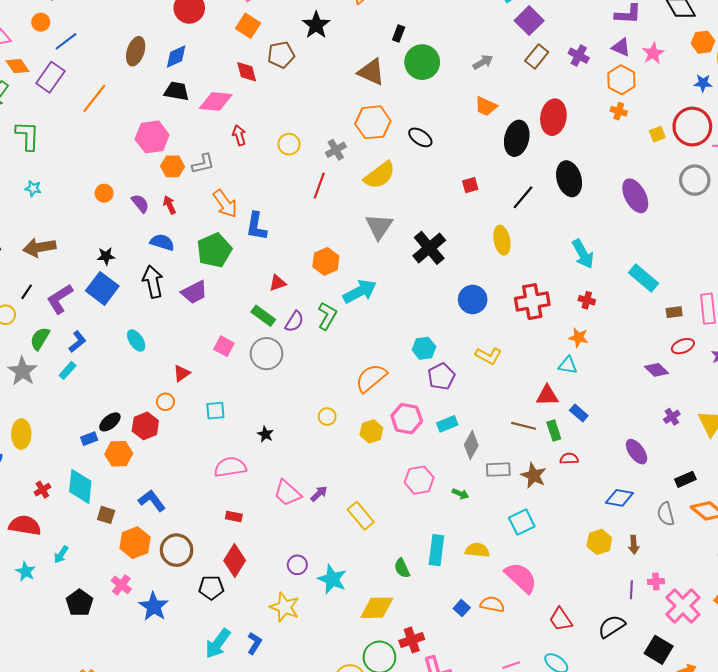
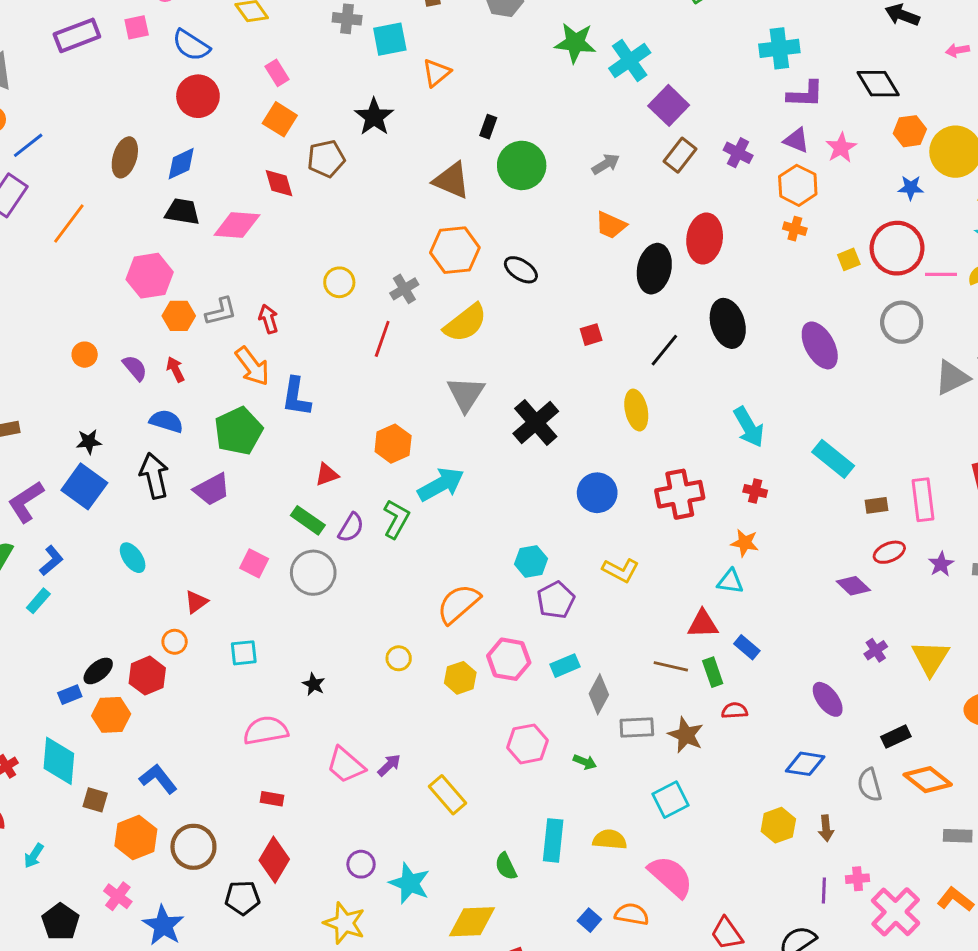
red arrow: (239, 135) -> (268, 319), moved

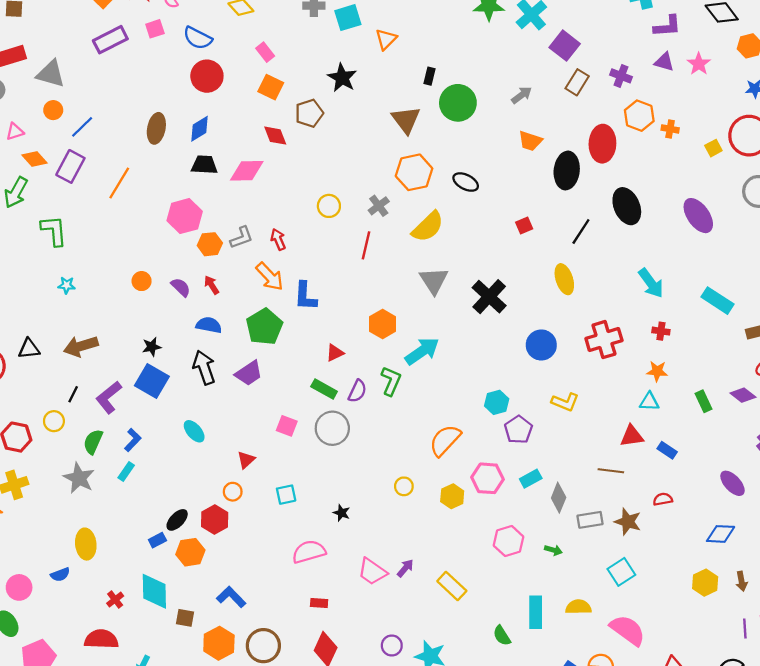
brown triangle: (452, 180) -> (406, 120), turned 36
orange hexagon: (798, 185) -> (639, 116), moved
green rectangle: (713, 672) -> (704, 401), moved

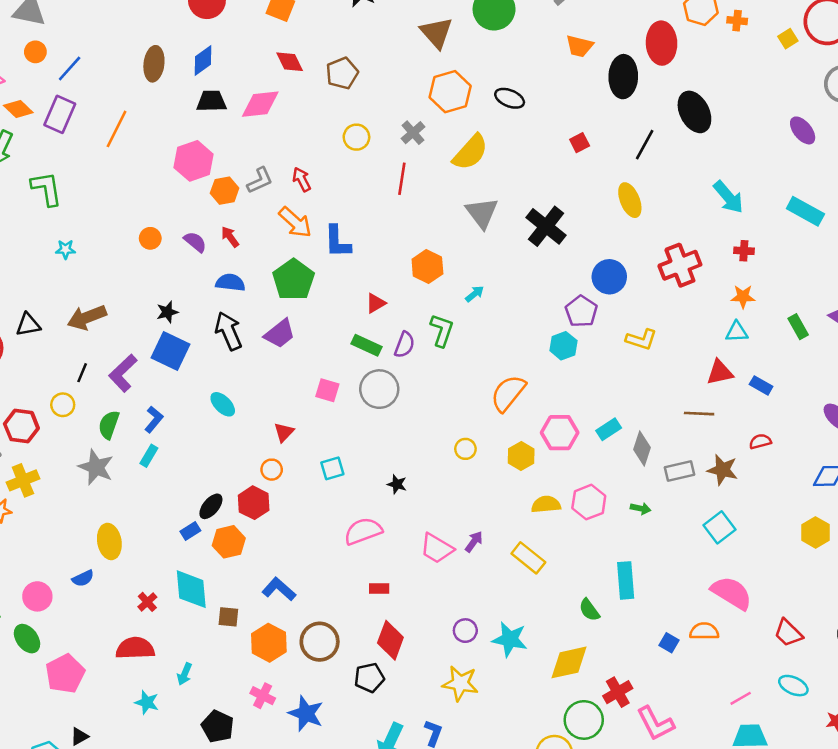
brown pentagon: (309, 113) -> (342, 73), moved
purple ellipse: (698, 216) -> (803, 130), moved, size x0.7
cyan arrow: (422, 351) -> (475, 294), size x0.5
purple pentagon: (518, 430) -> (581, 311), moved
yellow semicircle: (578, 607) -> (546, 504), moved

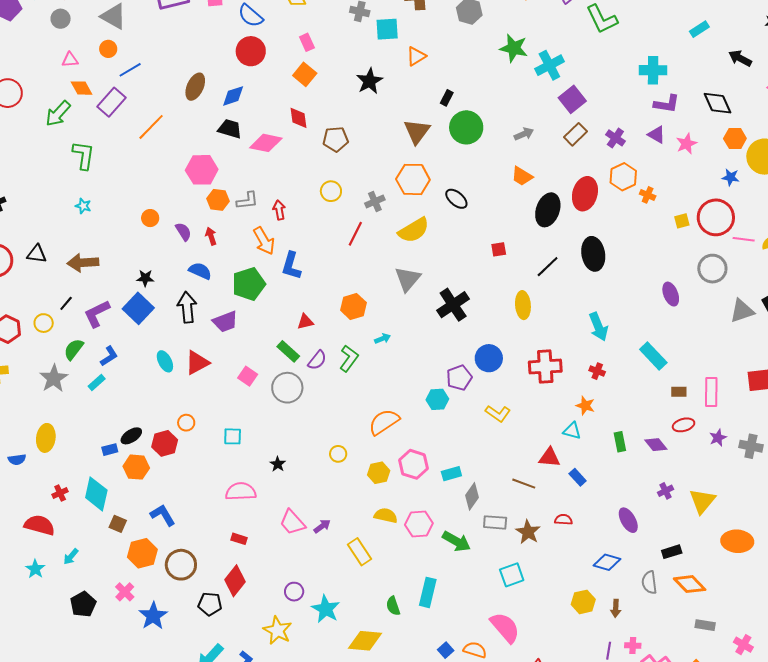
red triangle: (284, 432) -> (197, 363), moved, size x1.5
green arrow: (641, 508) -> (456, 541), size x1.8

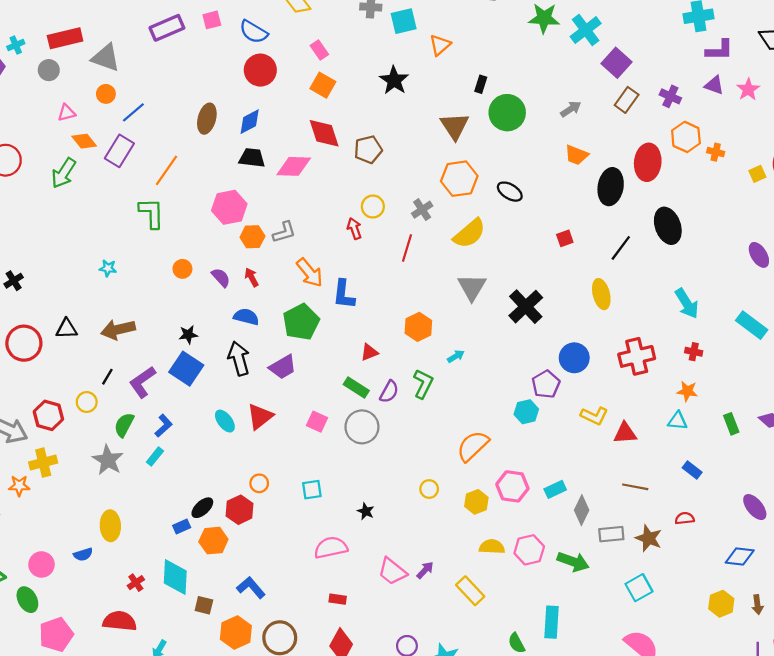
red diamond: (298, 118) -> (324, 133), size x1.4
green L-shape: (84, 155) -> (151, 213), moved
red arrow: (279, 210) -> (354, 229), moved
red triangle: (549, 457) -> (625, 433), moved

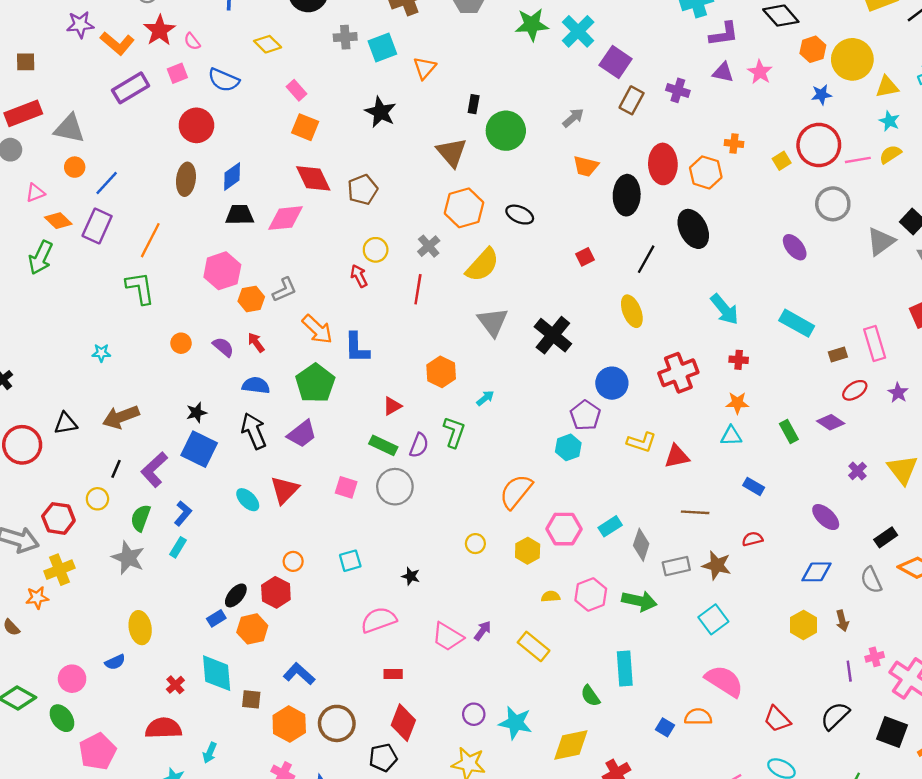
red circle: (260, 70) -> (196, 125), moved
orange hexagon: (686, 137) -> (706, 172), moved
yellow semicircle: (492, 547) -> (551, 596), size x0.7

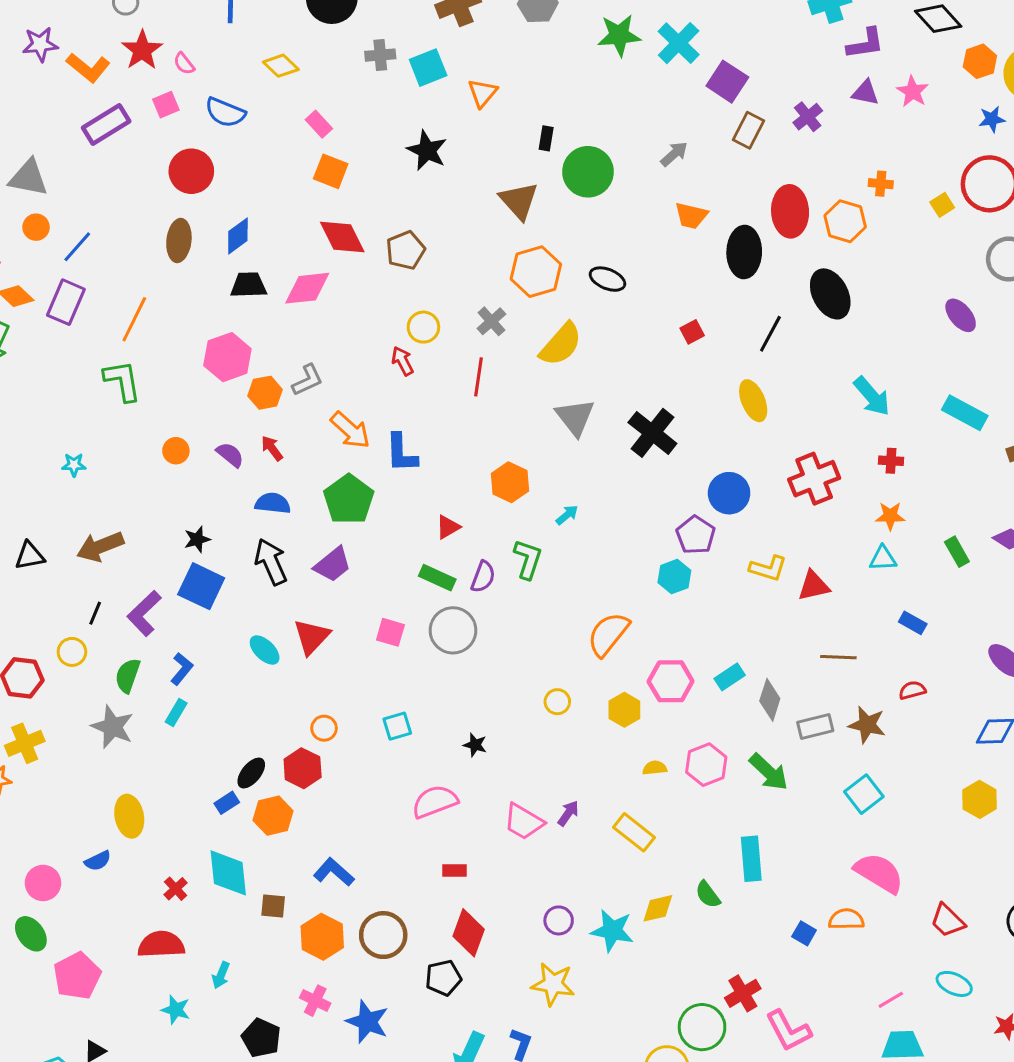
purple cross: (678, 90) -> (808, 117), turned 35
green arrow: (639, 601) -> (769, 772), turned 32
yellow diamond: (571, 745) -> (658, 908), moved, size x0.7

